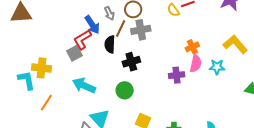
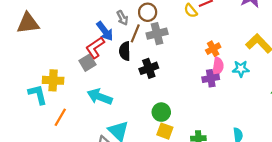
purple cross: (177, 75) -> (211, 78), moved
green circle: (125, 90) -> (161, 112), moved

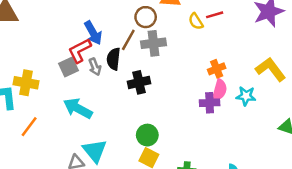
gray arrow: (122, 18) -> (95, 67), moved

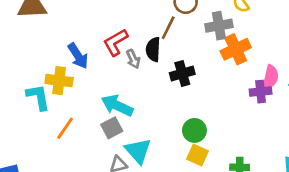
blue arrow: (93, 33) -> (78, 56), moved
gray cross: (154, 43) -> (219, 26), moved
gray square: (68, 67) -> (112, 128), moved
orange cross: (217, 69) -> (236, 49), moved, size x1.5

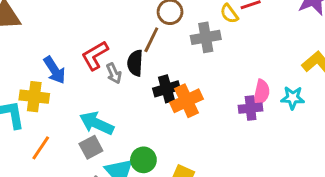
orange cross: (236, 49) -> (187, 101), moved
green circle: (194, 130) -> (143, 160), moved

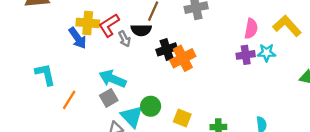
black semicircle: (135, 63) -> (141, 30), turned -90
pink semicircle: (261, 93) -> (251, 29), moved
yellow cross: (34, 97) -> (88, 23), moved
purple cross: (251, 108) -> (246, 55), moved

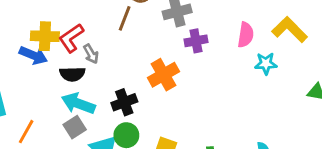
black semicircle: (141, 30) -> (72, 74), moved
blue arrow: (78, 38) -> (33, 55), turned -30
black cross: (167, 49) -> (124, 102), moved
purple cross: (246, 55) -> (196, 41), moved

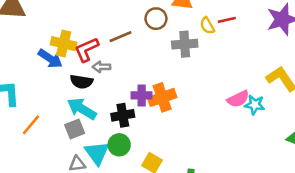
brown line: (125, 18) -> (121, 37), moved, turned 35
pink semicircle: (246, 35) -> (238, 99), moved, turned 45
purple cross: (196, 41) -> (142, 95), moved
gray arrow: (91, 54) -> (101, 67), turned 108

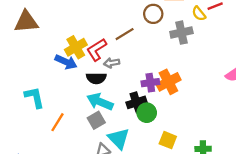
yellow cross: (64, 44) -> (76, 47), turned -35
green circle: (119, 145) -> (147, 113), moved

